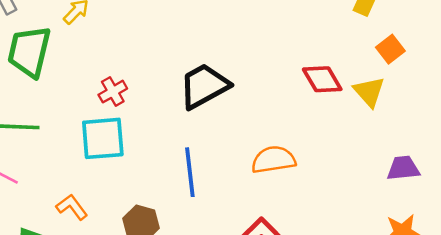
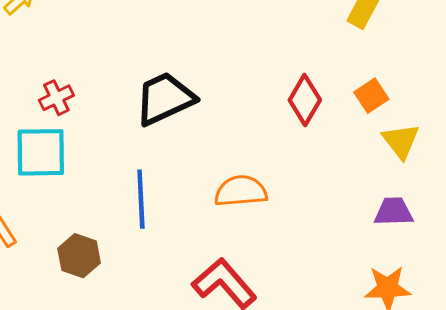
orange square: (390, 49) -> (371, 96), moved
red diamond: (322, 79) -> (305, 100), turned 57
yellow triangle: (369, 92) -> (401, 141), moved

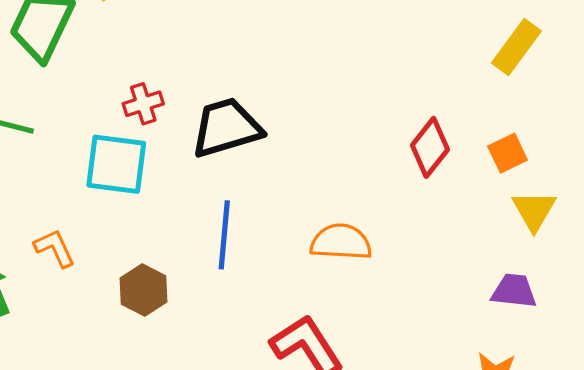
black trapezoid: (165, 99) -> (226, 128), moved

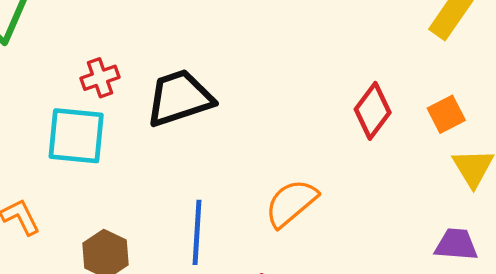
blue line: (224, 235) -> (197, 232), moved
orange semicircle: (341, 242) -> (291, 203), turned -42

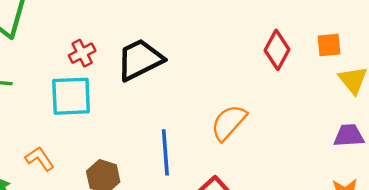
orange square: (446, 114) -> (329, 45), turned 30

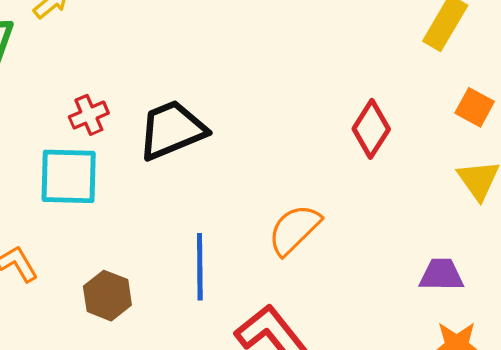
orange square: (329, 45) -> (475, 107), moved, turned 30
purple trapezoid: (349, 136) -> (441, 275), moved

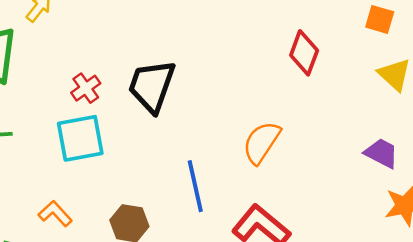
black trapezoid: (172, 130) -> (152, 86), turned -36
purple trapezoid: (441, 275) -> (381, 153), turned 39

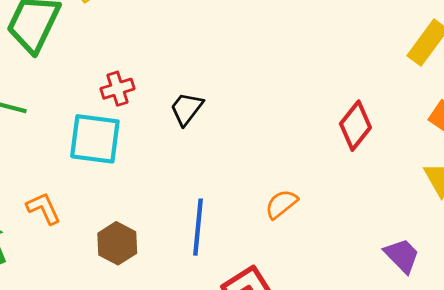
black trapezoid: (152, 86) -> (187, 109), size x0.6
orange semicircle: (262, 142) -> (281, 204), size x0.7

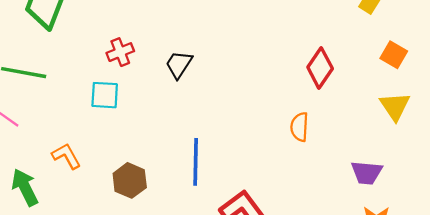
cyan square: (95, 139) -> (105, 95), size x0.7
orange semicircle: (281, 204) -> (299, 127), moved, turned -44
purple trapezoid: (402, 255) -> (367, 173), turned 144

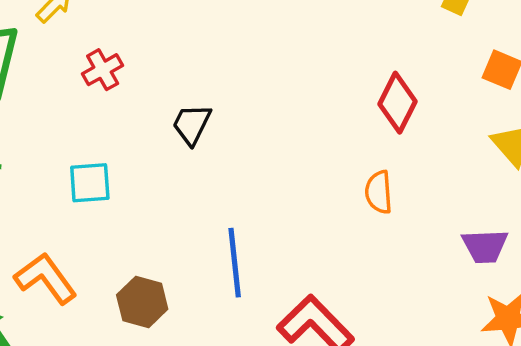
red cross: (120, 52) -> (103, 70), moved
orange L-shape: (66, 156) -> (46, 278), size x1.4

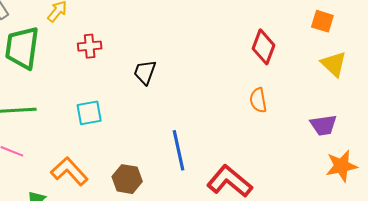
red cross: (103, 70) -> (90, 46), turned 30

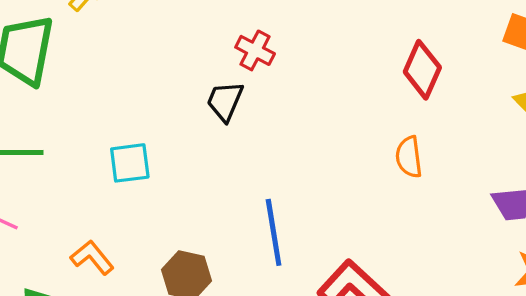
red cross: (90, 46) -> (255, 50), moved, turned 30
orange L-shape: (69, 171) -> (92, 257), size x0.7

